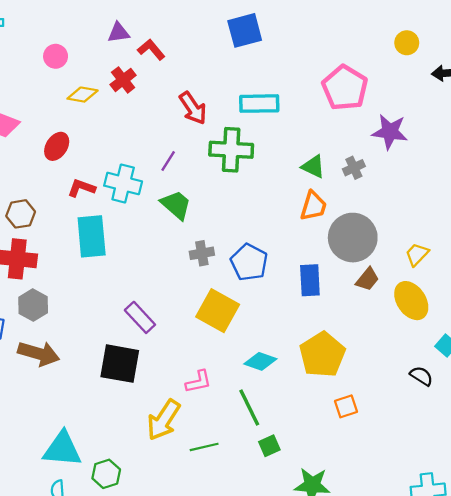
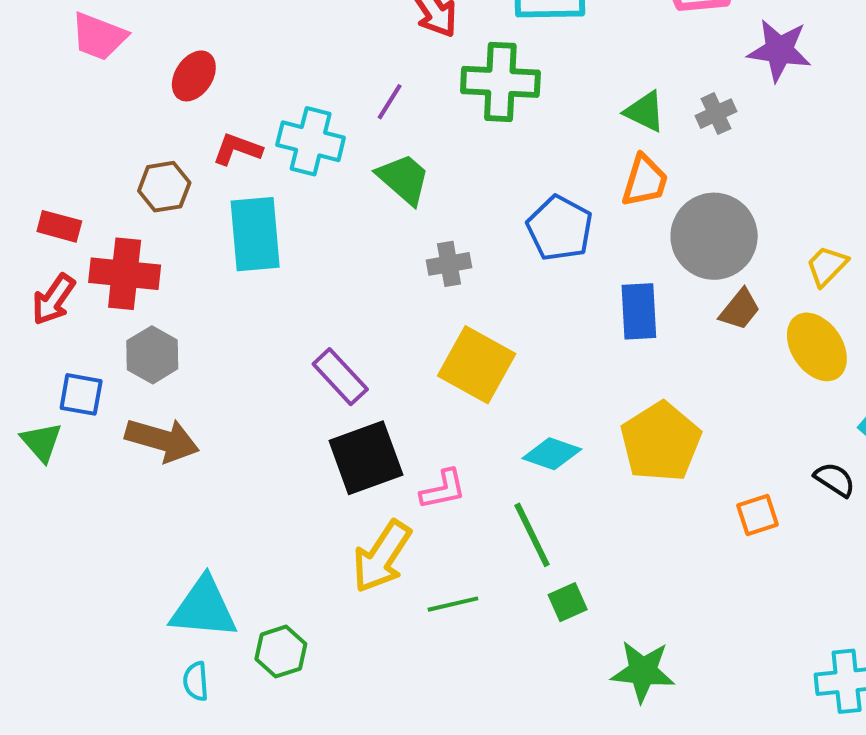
brown hexagon: (21, 214) -> (164, 187), moved
blue pentagon: (249, 262) -> (560, 228), moved
black square: (120, 364) -> (366, 458), moved, turned -30
orange square: (346, 406) -> (758, 515), moved

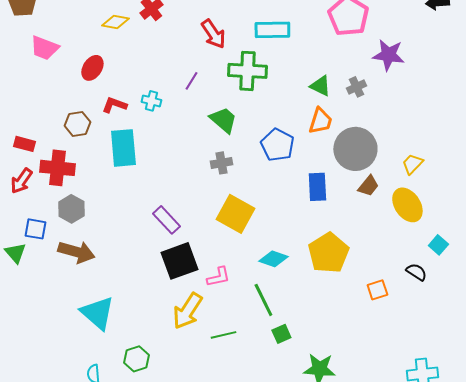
cyan cross: (311, 141) -> (151, 101), size x0.6
green trapezoid: (403, 179) -> (223, 120), moved
cyan triangle: (204, 608) -> (97, 313), moved, turned 36

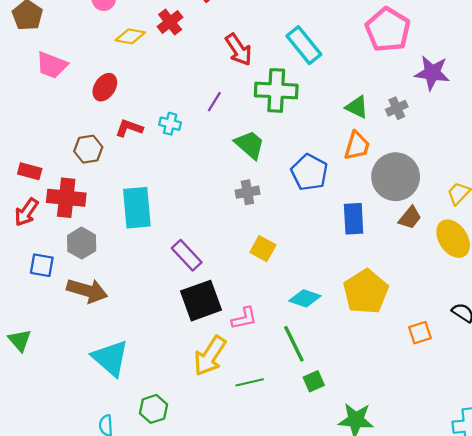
cyan rectangle: (272, 30) -> (304, 45), turned 52
cyan rectangle: (123, 148) -> (137, 208), moved
yellow square: (235, 214) -> (263, 249), size x0.6
green triangle: (15, 253) -> (20, 340), moved

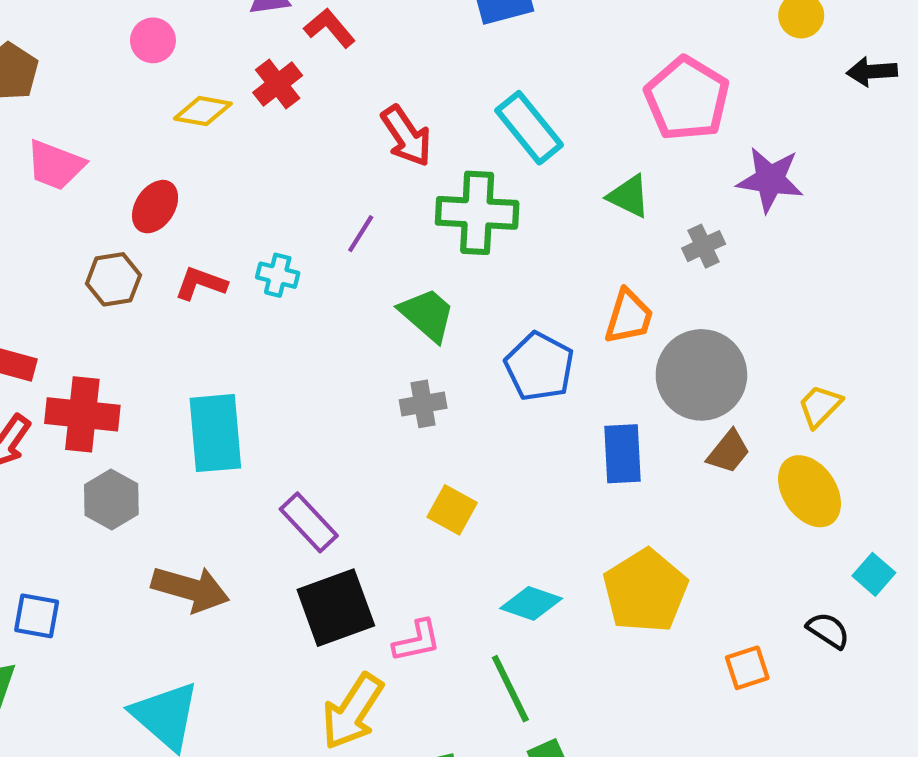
green triangle: (357, 107) -> (629, 196), moved
brown hexagon: (88, 149) -> (113, 279), moved
blue square: (42, 265) -> (37, 616), moved
brown arrow: (87, 291) -> (190, 589), moved

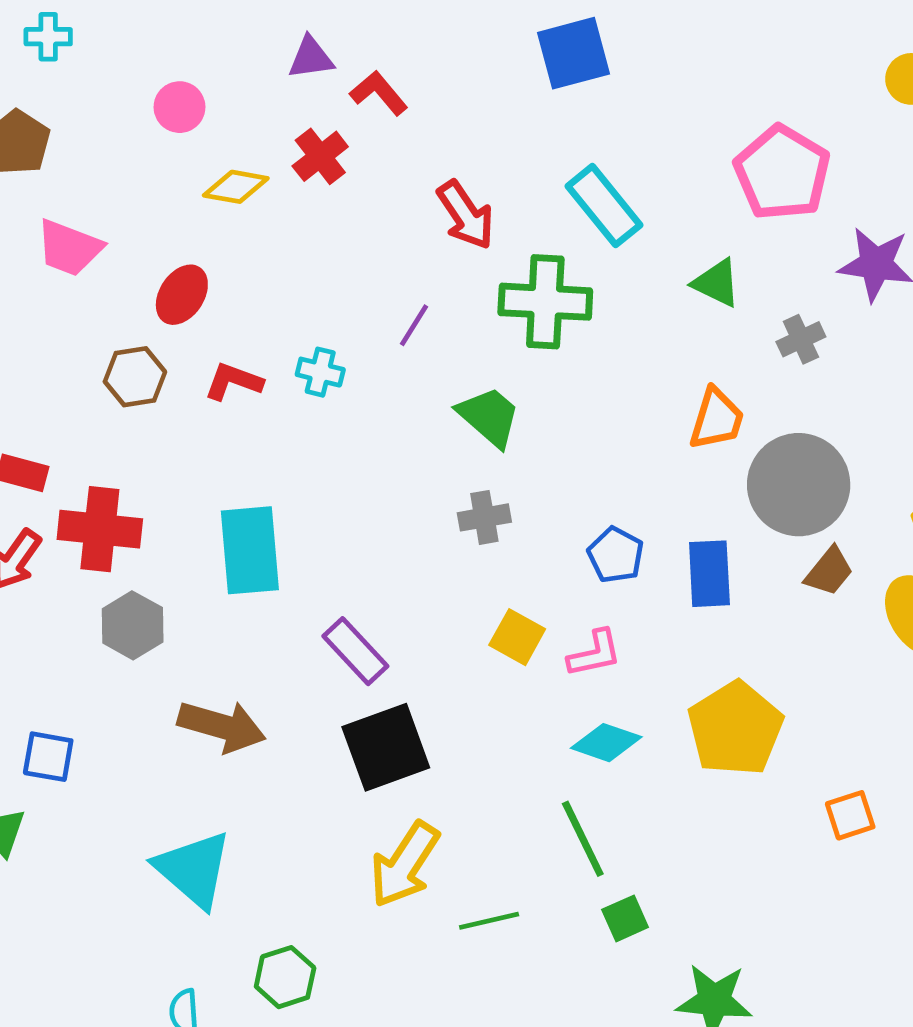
blue pentagon: (539, 367) -> (616, 555), moved, size x0.7
pink L-shape: (417, 641) -> (595, 653), moved

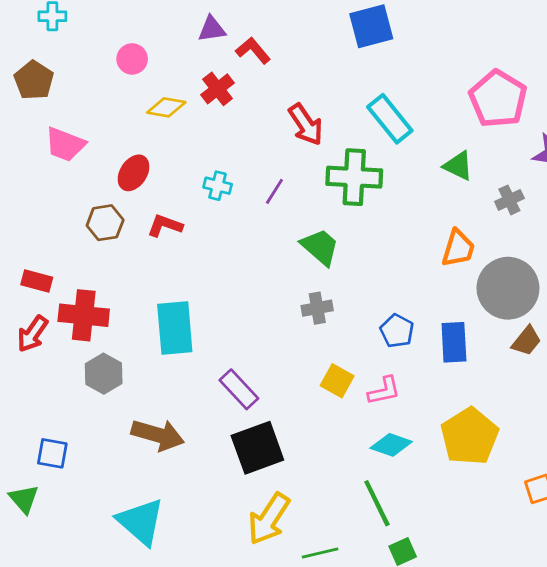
cyan cross: (320, 372) -> (218, 186), moved

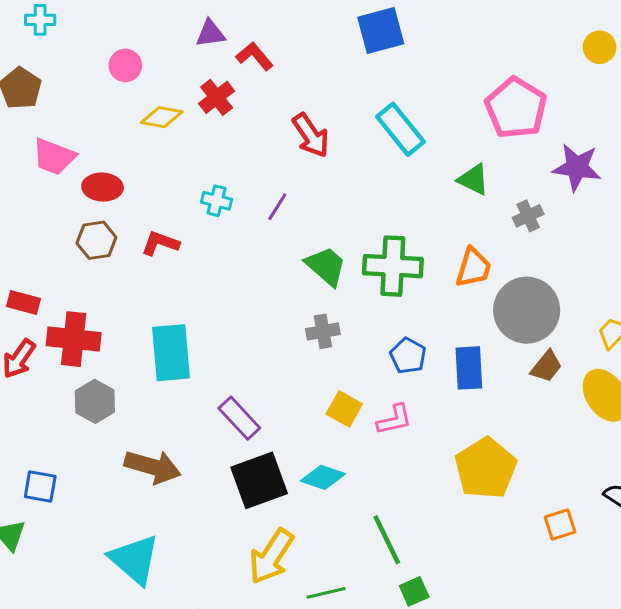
red ellipse: (134, 173) -> (103, 187), moved, turned 60
green cross: (354, 177) -> (393, 266), moved
cyan diamond: (391, 445) -> (323, 477), moved

